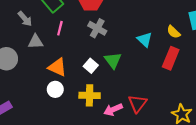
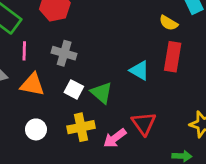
gray cross: (97, 28) -> (64, 53), moved
cyan triangle: (145, 39) -> (139, 70), moved
green triangle: (113, 60) -> (102, 93), moved
orange triangle: (57, 67) -> (32, 85), moved

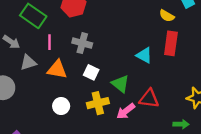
green triangle: (102, 93) -> (120, 84), moved
red triangle: (144, 124) -> (149, 99), turned -45

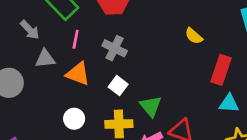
yellow semicircle: (167, 16) -> (194, 36), moved
cyan triangle: (144, 55) -> (229, 103), moved, turned -36

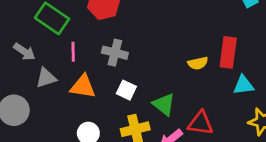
yellow semicircle: (194, 36) -> (198, 63), moved, turned -42

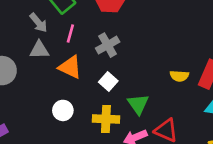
gray arrow: (24, 52) -> (38, 23), moved
gray cross: (115, 53) -> (108, 45), turned 30

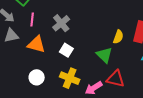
yellow semicircle: (179, 76) -> (118, 37), turned -64
green triangle: (138, 104) -> (104, 55), moved
yellow cross: (106, 119) -> (70, 78), turned 30

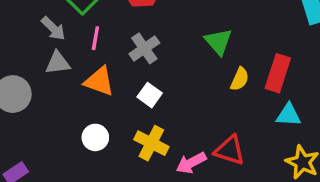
green triangle: (104, 55) -> (218, 42), moved

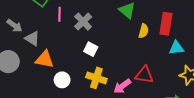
gray arrow: (53, 28) -> (14, 25), moved
pink line: (95, 38) -> (59, 14), moved
gray triangle: (58, 63) -> (32, 39), turned 49
orange triangle: (99, 81) -> (45, 59), moved

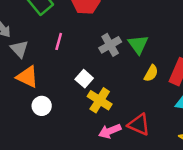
pink line: (59, 14) -> (59, 41), moved
gray cross: (83, 22) -> (110, 45), moved
yellow cross: (96, 78) -> (100, 100), moved

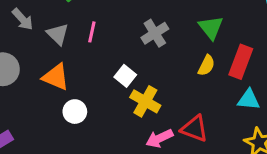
green triangle: (138, 44) -> (211, 27), moved
gray triangle: (19, 49) -> (58, 34), moved

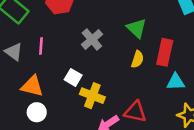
orange triangle: (56, 77) -> (32, 86), moved

